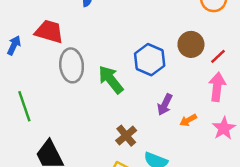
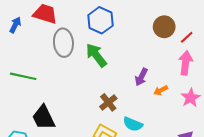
blue hexagon: (150, 60) -> (101, 20), moved
green line: (24, 106) -> (23, 76), turned -60

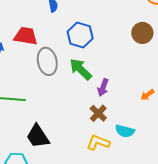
purple arrow: (141, 77) -> (103, 87), moved

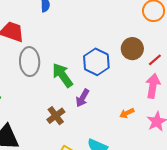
blue hexagon: (80, 35) -> (96, 62), moved
brown cross: (98, 113) -> (56, 116), moved

